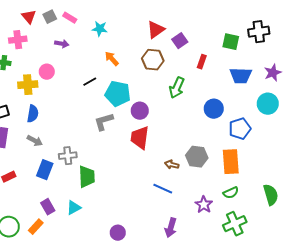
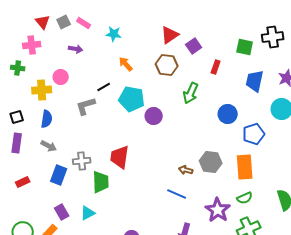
blue trapezoid: (241, 76) -> (255, 81), turned 100
gray L-shape: (104, 122) -> (86, 106), moved
red trapezoid: (140, 138) -> (120, 157), moved
purple star: (204, 205) -> (218, 210), size x1.4

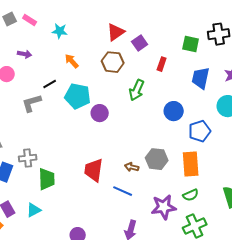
purple arrow: (76, 49) -> (25, 54), moved
red trapezoid: (120, 157) -> (94, 170), moved
purple star: (218, 210) -> (164, 207), turned 30

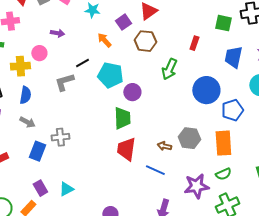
purple square: (140, 43) -> (123, 22), moved
blue circle: (174, 111) -> (206, 90), size x1.4
green trapezoid: (47, 179) -> (122, 118), moved

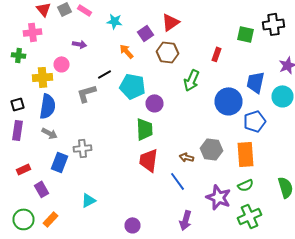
blue trapezoid: (233, 57) -> (256, 82), moved
blue semicircle: (25, 95) -> (48, 106), size x1.4
blue line: (155, 170) -> (178, 181), turned 30
purple star: (196, 186) -> (218, 197), turned 30
purple rectangle: (40, 188) -> (42, 189), moved

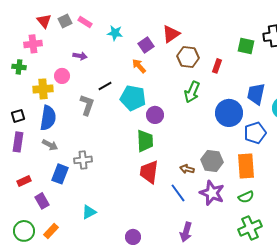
orange arrow: (126, 51) -> (139, 66), moved
brown hexagon: (168, 52) -> (188, 57), moved
gray L-shape: (86, 93) -> (87, 105), turned 125
purple star: (218, 197) -> (212, 193), moved

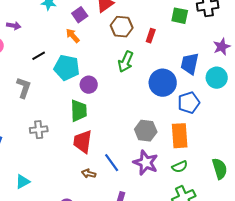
gray L-shape: (87, 105) -> (24, 88), moved
gray cross: (83, 160) -> (39, 130), moved
brown arrow: (187, 169) -> (89, 174), moved

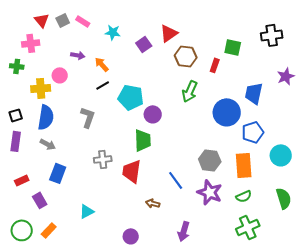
green square: (180, 16) -> (233, 47), moved
orange arrow: (73, 36) -> (102, 64), moved
cyan circle: (217, 78) -> (281, 155), moved
red trapezoid: (83, 142) -> (132, 171), moved
blue line: (112, 163) -> (176, 180), moved

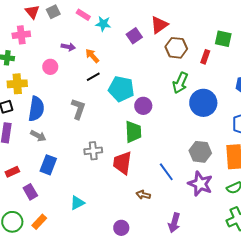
pink rectangle: (83, 21) -> (83, 15), moved
yellow cross: (41, 88) -> (17, 84), moved
blue circle: (227, 112) -> (203, 103), moved

